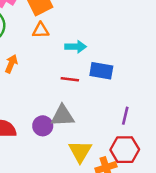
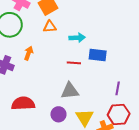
purple circle: (43, 126) -> (58, 114), moved

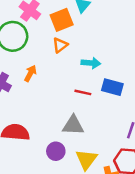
orange triangle: (50, 27) -> (60, 45), turned -40

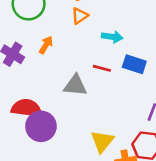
gray triangle: (73, 125) -> (75, 85), moved
purple circle: (56, 151) -> (41, 126), moved, size x1.5

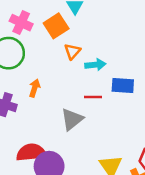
orange triangle: (80, 16) -> (72, 51), moved
gray triangle: (75, 85) -> (72, 119), turned -30

